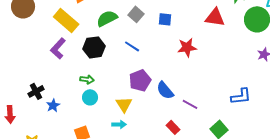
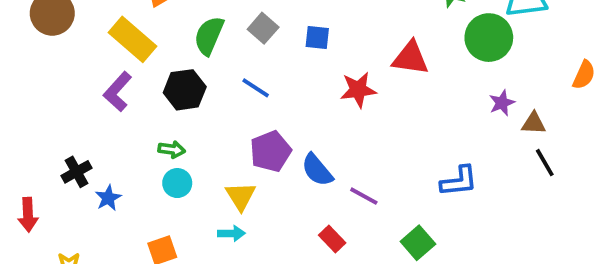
red triangle: (215, 17) -> (410, 58), moved
green semicircle: (107, 18) -> (209, 36), turned -40

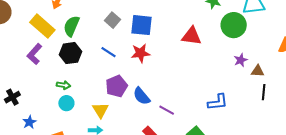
green semicircle: (209, 36) -> (71, 26), moved
blue square: (317, 38) -> (142, 25), size x1.6
red star: (358, 90) -> (141, 53), moved
black line: (545, 163) -> (264, 92), turned 35
blue star: (108, 198) -> (29, 122), moved

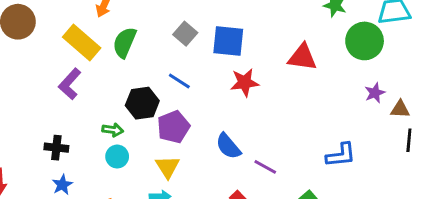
black hexagon: (70, 53) -> (142, 103), moved
red star: (141, 53) -> (245, 82), moved
purple pentagon: (117, 86) -> (173, 127), moved
black cross: (12, 97) -> (56, 148), moved, turned 35

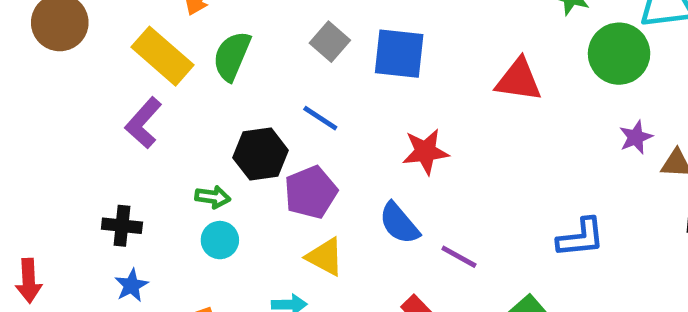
red star: (245, 82) -> (425, 152), moved
yellow triangle: (168, 167) -> (325, 257), moved, turned -30

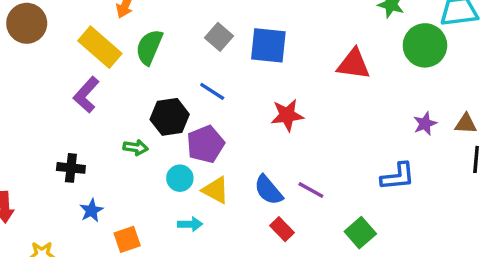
purple star: (636, 137) -> (425, 124), moved
blue semicircle: (399, 223) -> (268, 190), moved
cyan circle: (220, 240) -> (180, 178), moved
blue star: (131, 285) -> (91, 211), moved

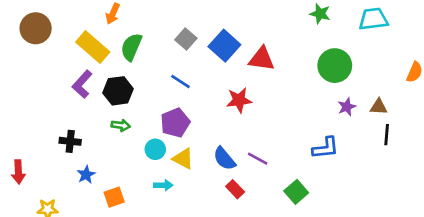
blue square: (268, 45) -> (224, 46), turned 36
green circle: (425, 45) -> (335, 66), moved
red triangle: (353, 64) -> (262, 59), moved
black hexagon: (170, 117) -> (118, 91), moved

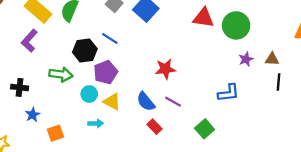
red triangle: (262, 59) -> (203, 18), moved
black hexagon: (118, 91) -> (85, 50), moved
red star: (239, 100) -> (165, 69), moved
green arrow: (121, 125) -> (61, 74), size x1.5

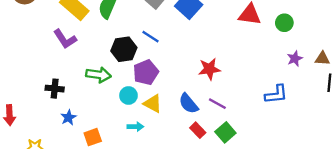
green circle: (236, 25) -> (284, 23), size x0.6
purple L-shape: (29, 41) -> (65, 39), turned -75
green square: (205, 129) -> (225, 132), moved

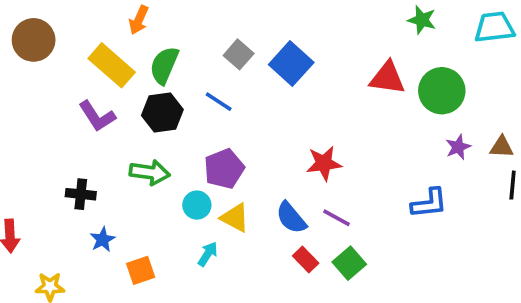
green circle: (284, 23) -> (442, 91), size x1.6
blue line: (150, 37) -> (219, 102), moved
black hexagon: (124, 49) -> (162, 113), moved
cyan arrow: (135, 127) -> (208, 254), turned -56

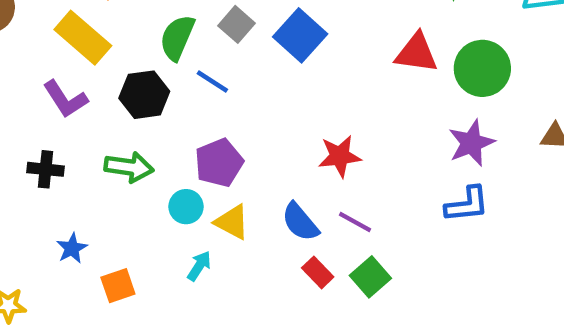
green semicircle: (164, 65) -> (177, 38), moved
purple star: (458, 147) -> (471, 143), moved, size x1.5
black cross: (81, 194) -> (46, 169), moved

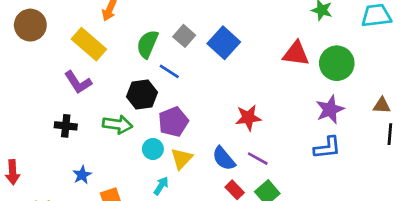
black hexagon: (144, 95) -> (142, 95), moved
yellow triangle: (232, 222) -> (182, 159), turned 45

